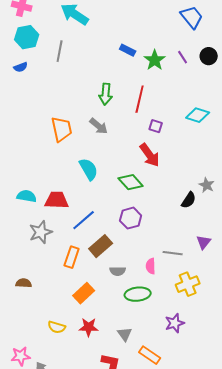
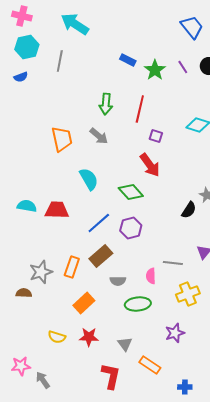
blue line: (84, 220) -> (99, 223), moved
gray star: (41, 232) -> (41, 272), moved

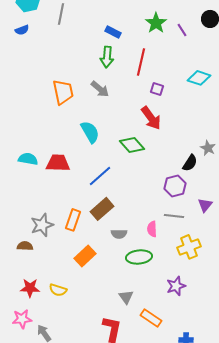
blue rectangle: (128, 60) -> (113, 32), moved
purple line: (183, 67) -> (182, 30), moved
purple hexagon: (131, 228) -> (175, 186), moved
red star: (89, 337) -> (30, 288), moved

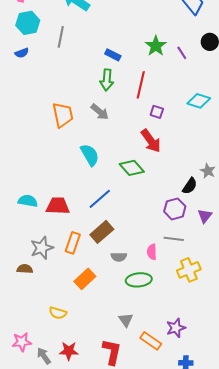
cyan semicircle: (28, 159) -> (28, 201), moved
red trapezoid: (58, 163) -> (58, 206), moved
purple triangle: (205, 205) -> (205, 216), moved
purple star: (176, 286) -> (176, 328), moved
red star: (30, 288) -> (69, 351), moved

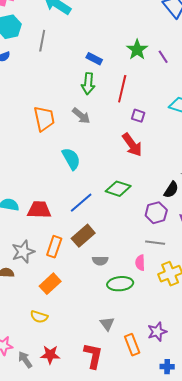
green diamond: (132, 168) -> (118, 189), moved, turned -30
pink semicircle: (152, 252) -> (140, 263), moved
orange rectangle: (85, 279) -> (50, 284), moved
orange rectangle: (151, 341) -> (132, 345), turned 35

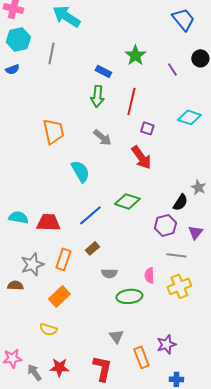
green star: (137, 50) -> (135, 55), moved
gray arrow: (81, 116) -> (102, 137), moved
brown rectangle: (83, 236) -> (92, 248), size x0.6
gray line: (155, 243) -> (176, 255), moved

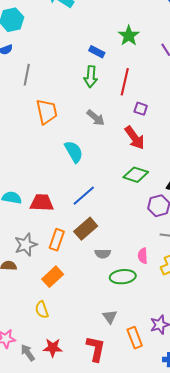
gray line: (51, 53) -> (27, 75), moved
green diamond: (127, 201) -> (136, 175), moved
brown rectangle: (92, 248) -> (86, 229), size x1.6
yellow semicircle: (48, 329) -> (42, 310), turned 54

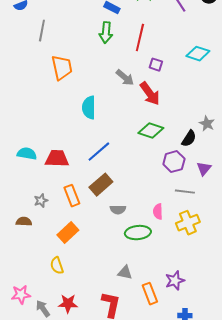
gray arrow: (96, 118) -> (125, 78), moved
cyan semicircle: (74, 152) -> (89, 108), turned -150
orange rectangle: (57, 240) -> (72, 196), turned -40
gray star: (26, 245) -> (41, 201), size x0.6
gray triangle: (110, 317) -> (125, 273), turned -42

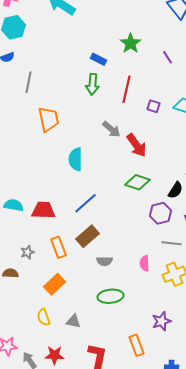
purple square: (156, 65) -> (154, 106), moved
green ellipse: (138, 233) -> (110, 296), moved
gray triangle: (125, 273) -> (74, 321), moved
purple star: (175, 281) -> (162, 321), moved

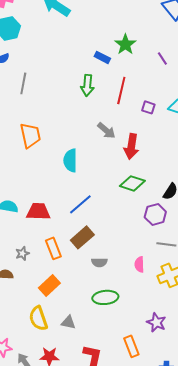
blue rectangle: (98, 59) -> (102, 57), moved
orange trapezoid: (48, 119) -> (30, 135), moved
red arrow: (136, 145) -> (131, 146), turned 45
yellow semicircle: (44, 317) -> (38, 318), size x1.4
purple star: (162, 321) -> (156, 322), turned -30

